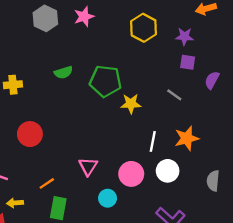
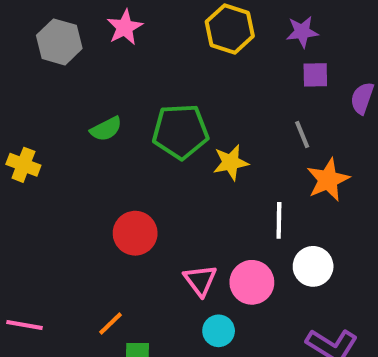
yellow cross: (13, 85) -> (23, 165), turned 36
gray line: (174, 95) -> (302, 135), turned 42
red circle: (30, 134) -> (135, 233), moved
orange star: (187, 138) -> (328, 180), moved
pink triangle: (88, 166) -> (200, 280), moved

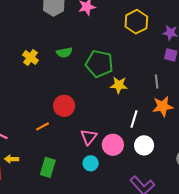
yellow cross: (23, 165) -> (30, 58), moved
orange line: (111, 323) -> (43, 126), moved

